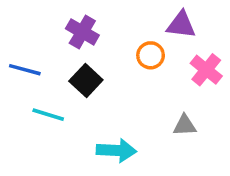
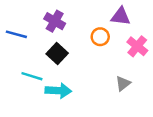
blue line: (25, 70) -> (16, 34), moved
gray triangle: (185, 125) -> (123, 83), turned -35
cyan arrow: (116, 150) -> (58, 91), moved

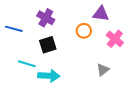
black square: (57, 53) -> (48, 45), turned 30

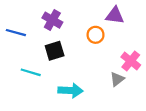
pink cross: (115, 39) -> (131, 61), moved
cyan arrow: (49, 76) -> (70, 91), moved

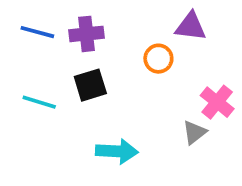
purple cross: (52, 20) -> (87, 34), turned -36
blue line: (16, 33) -> (37, 32), moved
cyan line: (31, 72) -> (39, 102), moved

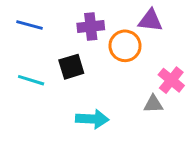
purple cross: (87, 34) -> (91, 26), moved
orange circle: (158, 59) -> (125, 46), size x1.4
gray triangle: (194, 132) -> (153, 104), turned 36

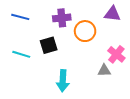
purple triangle: (150, 20) -> (112, 14), moved
cyan arrow: (92, 119) -> (63, 81), turned 90

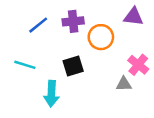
blue line: (20, 17) -> (38, 25), moved, turned -54
black square: (49, 45) -> (73, 66), moved
cyan arrow: (63, 81) -> (51, 94), moved

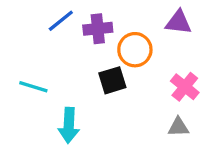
blue line: (38, 25) -> (61, 21), moved
black square: (73, 66) -> (112, 80), moved
gray triangle: (124, 84) -> (178, 127), moved

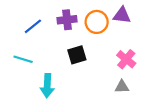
blue line: (61, 21) -> (33, 26), moved
orange circle: (135, 50) -> (97, 22), moved

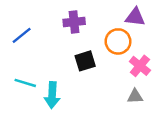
orange circle: (97, 22) -> (118, 41), moved
blue line: (33, 26) -> (22, 35), moved
cyan line: (23, 59) -> (25, 83), moved

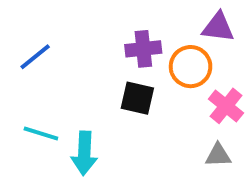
purple cross: (74, 22) -> (143, 49), moved
black square: (85, 61) -> (137, 98), turned 30

